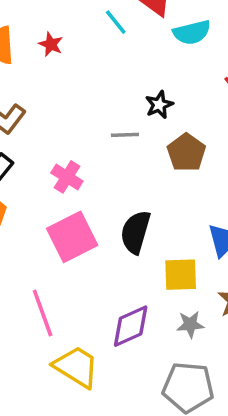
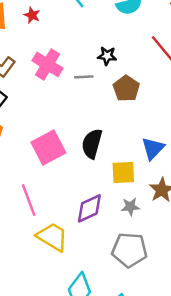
black star: (159, 105) -> (107, 56), turned 30
pink cross: (67, 177) -> (48, 64), moved, size x1.4

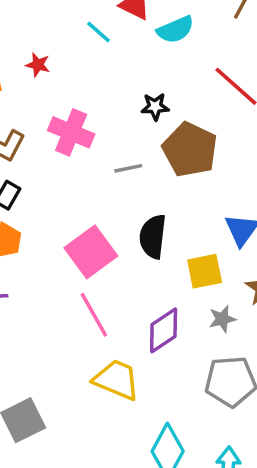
gray line: (84, 77) -> (128, 168), moved
brown pentagon: (126, 89) -> (190, 150), size x1.4
pink line: (29, 200) -> (94, 315), moved

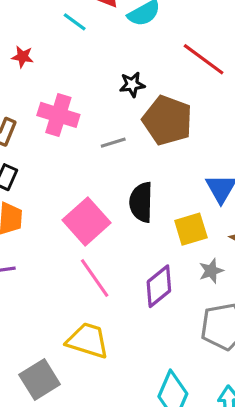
yellow trapezoid: (116, 380) -> (88, 340), moved

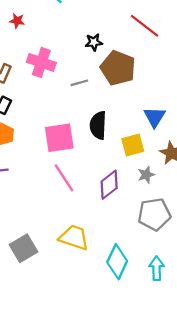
pink square: (86, 221) -> (59, 138), turned 32
yellow trapezoid: (88, 340) -> (74, 237), moved

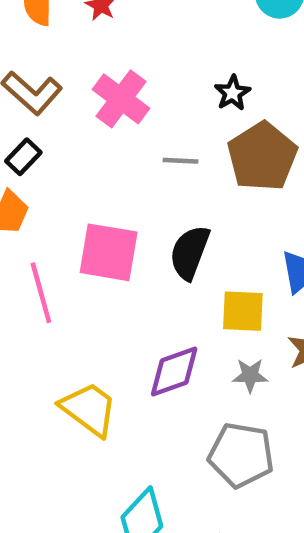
black star: (94, 42) -> (232, 93), turned 30
pink line: (64, 178) -> (41, 293), moved
yellow trapezoid: (74, 237) -> (89, 409), moved

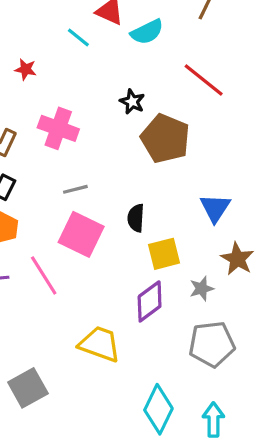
gray line: (180, 161) -> (75, 189), moved
pink square: (109, 252) -> (81, 234), turned 33
black semicircle: (190, 252) -> (136, 218), size x0.7
yellow square: (243, 311) -> (164, 254), moved

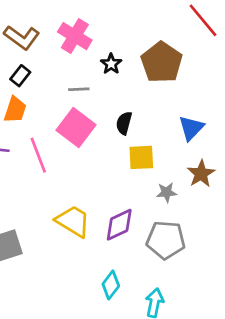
black star: (132, 102) -> (111, 64), moved
purple diamond: (150, 301) -> (119, 225), moved
cyan diamond: (158, 409) -> (111, 285), size x0.7

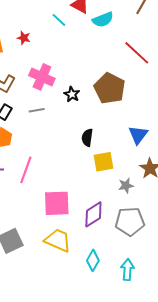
gray line: (79, 89) -> (37, 110), moved
pink square: (76, 127) -> (57, 203), moved, turned -32
pink line: (38, 155) -> (26, 170), turned 48
yellow trapezoid: (73, 221) -> (58, 240), moved

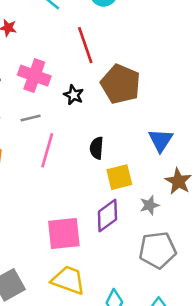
red line: (137, 53) -> (85, 45), moved, turned 32
pink line: (26, 170) -> (47, 150), moved
purple diamond: (93, 214) -> (107, 215), moved

